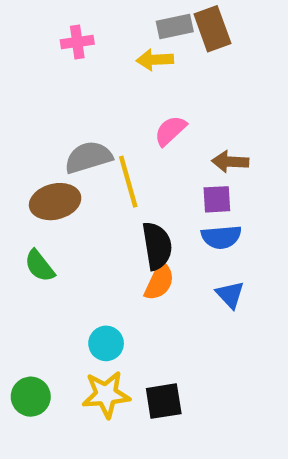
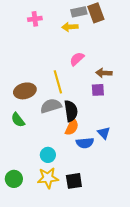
gray semicircle: (88, 157) -> (51, 106), moved
blue semicircle: (221, 237) -> (85, 143), moved

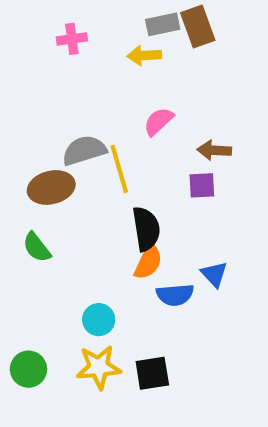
gray semicircle: (51, 106) -> (84, 150), moved

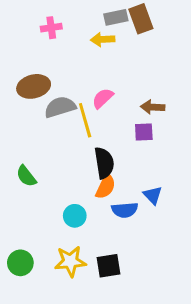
pink semicircle: (159, 121) -> (103, 98), moved
brown ellipse: (51, 187) -> (34, 86), moved
cyan circle: (99, 320) -> (75, 216), moved

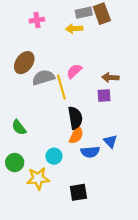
brown ellipse: (34, 86) -> (24, 63), turned -40
yellow star: (70, 261) -> (38, 178), moved
green circle: (20, 263) -> (15, 163), moved

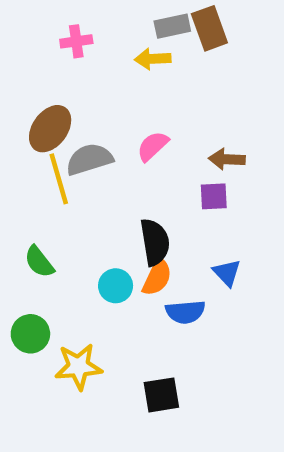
yellow line: (61, 87) -> (59, 179), moved
blue triangle: (110, 141) -> (227, 273), moved
cyan circle: (54, 156) -> (116, 286), moved

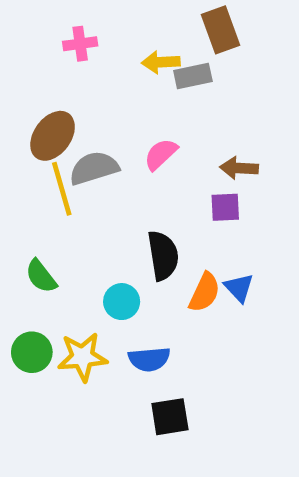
gray rectangle: (172, 26) -> (193, 76), moved
orange semicircle: (157, 277) -> (204, 292), moved
blue semicircle: (185, 312) -> (149, 359), moved
yellow star: (78, 367) -> (82, 357), moved

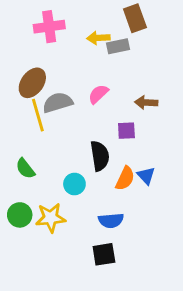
pink cross: (80, 44) -> (49, 27), size x1.5
purple square: (225, 207) -> (126, 131), moved
blue semicircle: (149, 359) -> (111, 221), moved

